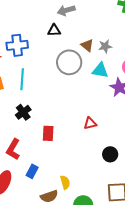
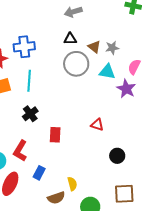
black triangle: (54, 30) -> (70, 39), moved
red triangle: (90, 123) -> (97, 125), turned 32

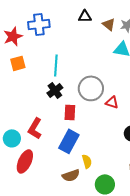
gray circle: (76, 64) -> (91, 88), moved
cyan line: (29, 81) -> (56, 65), moved
black cross: (30, 114) -> (55, 90), moved
blue rectangle: (39, 173) -> (69, 141), moved, size x1.6

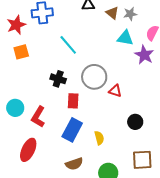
cyan line: (56, 65) -> (68, 45), moved, turned -45
black cross: (55, 90) -> (58, 79), turned -35
cyan circle: (12, 138) -> (15, 108), moved
yellow semicircle: (87, 161) -> (99, 138), moved

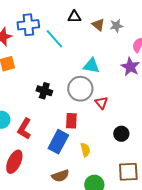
cyan triangle: (125, 38) -> (91, 66), moved
cyan line: (68, 45) -> (54, 39), moved
red triangle: (115, 91) -> (101, 103), turned 32
red rectangle: (73, 101) -> (71, 121), moved

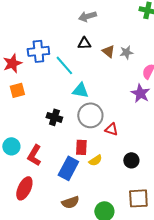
cyan triangle: (91, 66) -> (80, 90), moved
red triangle: (101, 103) -> (111, 129), turned -32
yellow semicircle: (85, 150) -> (95, 160), moved, turned 72

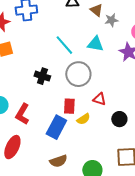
gray star: (126, 52) -> (111, 20), moved
cyan line: (64, 65) -> (64, 45), moved
cyan triangle: (80, 90) -> (95, 44), moved
red triangle: (111, 129) -> (99, 99), moved

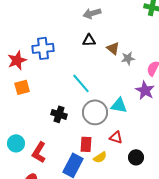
cyan triangle: (95, 44) -> (119, 105), moved

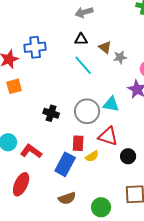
cyan line: (81, 83) -> (83, 65), moved
red triangle: (116, 137) -> (108, 136), size x1.5
red L-shape: (39, 152) -> (31, 151), turned 95

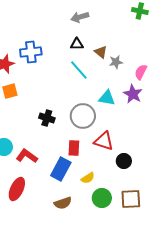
cyan triangle: (111, 104) -> (107, 98), moved
yellow semicircle: (92, 156) -> (88, 178), moved
green circle: (101, 207) -> (102, 198), moved

